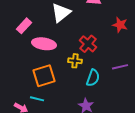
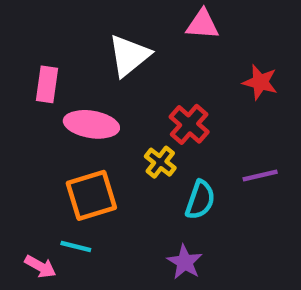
pink rectangle: (24, 26) -> (47, 84), turned -35
yellow cross: (75, 61) -> (160, 162), turned 32

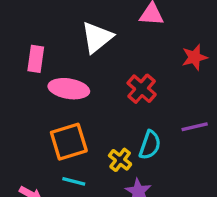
red star: (260, 82) -> (195, 57), turned -30
yellow cross: (160, 162) -> (120, 160), moved
cyan line: (76, 247) -> (74, 181), moved

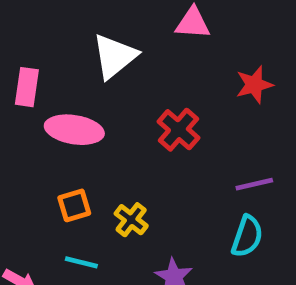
orange square: (69, 142) -> (74, 205), size x0.6
cyan semicircle: (150, 145) -> (247, 236), moved
yellow cross: (120, 160) -> (131, 220), moved

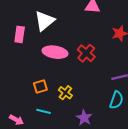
white triangle: (115, 56) -> (45, 21), moved
pink ellipse: (74, 130) -> (55, 52), moved

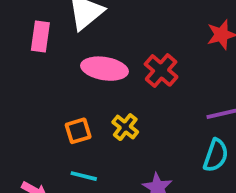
yellow cross: (65, 93) -> (125, 127), moved

